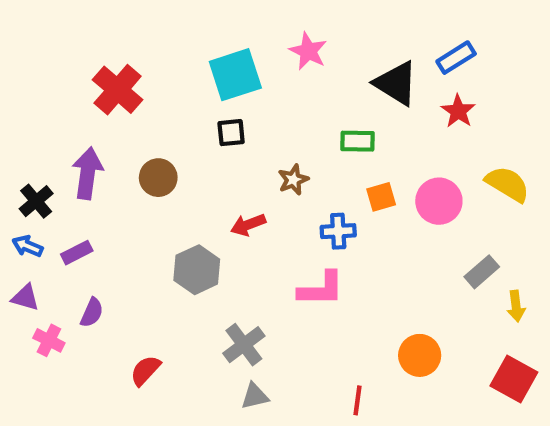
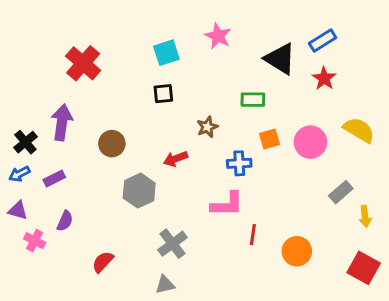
cyan square: (235, 75) -> (166, 53), size x0.7
brown circle: (158, 178) -> (112, 144), moved
blue arrow: (28, 246) -> (19, 174), turned -50
gray triangle: (255, 396) -> (165, 285), moved
red line: (357, 400) -> (253, 235), moved

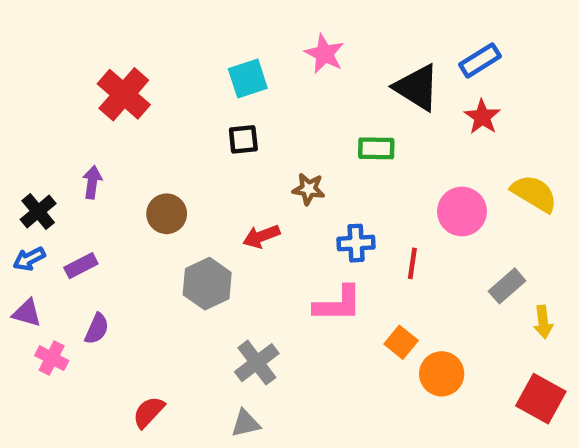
purple arrow: (62, 122) -> (92, 182), size x0.6
brown star: (207, 127) -> (309, 189), turned 30
orange square: (270, 139) -> (401, 342), moved, turned -35
red line: (253, 235) -> (412, 263), moved
red semicircle: (103, 262) -> (149, 412), moved

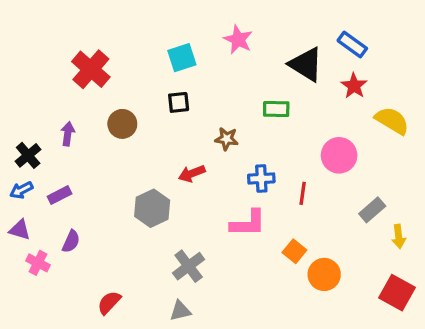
blue rectangle: (480, 60) -> (352, 44), turned 68
yellow semicircle: (534, 193) -> (392, 121), moved
brown circle: (167, 214) -> (122, 124), moved

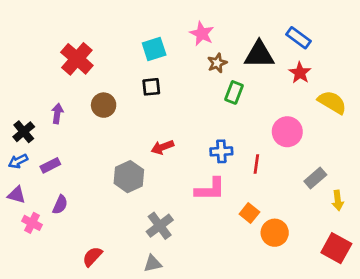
black triangle: (306, 64) -> (259, 55), turned -32
green rectangle: (276, 109) -> (234, 92), turned -70
brown star: (227, 139) -> (217, 63), moved, turned -30

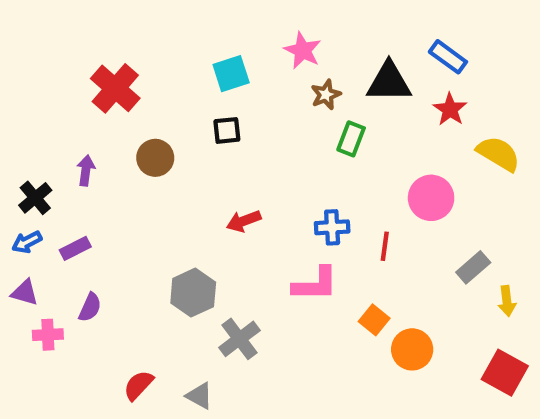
gray hexagon: (129, 177) -> (193, 293), moved
pink cross: (32, 223) -> (48, 335), turned -30
gray triangle: (153, 264) -> (199, 396), moved, turned 42

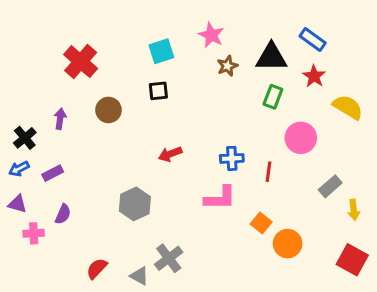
green rectangle: (351, 139) -> (273, 97), moved
gray cross: (239, 339) -> (169, 258), moved

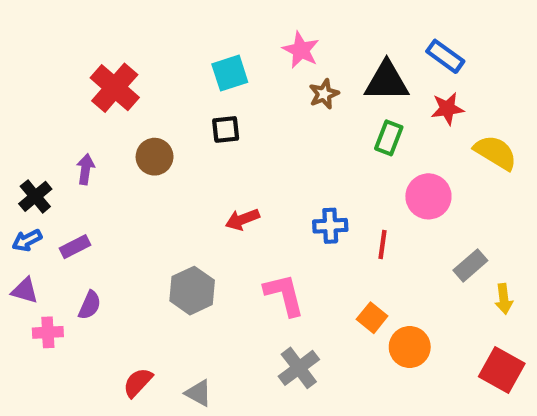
red star: (314, 76) -> (447, 109), turned 30
pink L-shape: (220, 198) -> (284, 295), moved, turned -104
gray cross: (169, 258) -> (299, 368), moved

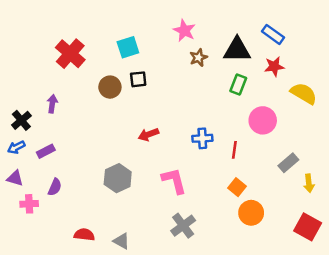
cyan square: (230, 73) -> (128, 47), moved
brown circle: (155, 157) -> (110, 87), moved
orange square: (372, 318) -> (237, 187), moved
red semicircle: (138, 383) -> (84, 235), turned 54

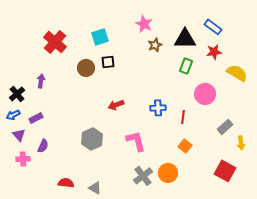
purple triangle: (15, 178) -> (19, 135), moved, turned 32
orange circle: (251, 213) -> (168, 173), moved
red square: (308, 227) -> (225, 171), moved

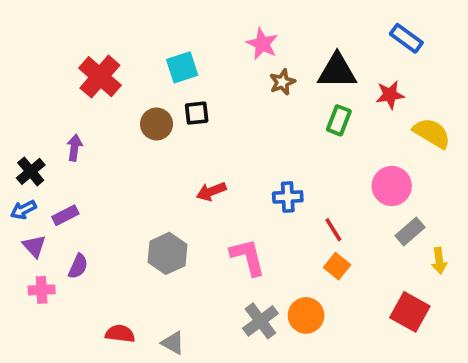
blue rectangle: (213, 27) -> (406, 38), moved
pink circle: (205, 94) -> (392, 186), moved
red line: (183, 117) -> (333, 230), moved, turned -40

